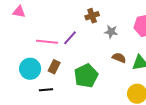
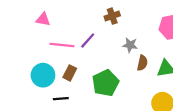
pink triangle: (19, 12) -> (43, 19), moved
gray star: (111, 32) -> (130, 45), moved
brown semicircle: (119, 58) -> (142, 63), turned 80

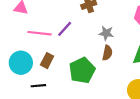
brown semicircle: (142, 63) -> (107, 53), moved

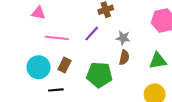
purple line: (65, 29) -> (92, 34), moved
green pentagon: (82, 70) -> (99, 75), turned 30

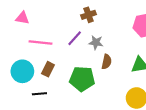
gray star: (123, 38) -> (96, 43), moved

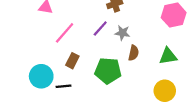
pink line: (41, 43) -> (65, 33), turned -55
cyan circle: (22, 71) -> (41, 76), moved

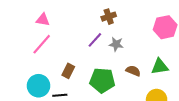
pink line: (65, 33) -> (42, 44), moved
brown semicircle: (134, 53) -> (133, 71), moved, turned -80

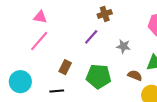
gray star: (116, 44) -> (123, 46), moved
brown semicircle: (133, 71) -> (135, 75), moved
cyan circle: (39, 86) -> (20, 82), moved

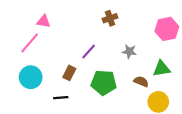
purple line: (91, 37) -> (89, 51), moved
pink line: (39, 41) -> (30, 43), moved
cyan circle: (20, 82) -> (31, 77), moved

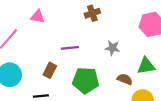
pink triangle: (44, 21) -> (38, 17), moved
purple line: (89, 51) -> (70, 48), turned 42

